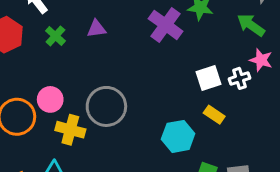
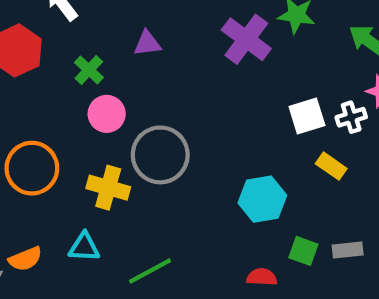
green cross: (55, 36) -> (89, 70), moved
pink circle: (50, 99) -> (107, 114), moved
yellow rectangle: (214, 115) -> (331, 166), moved

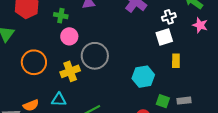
green cross: (89, 70) -> (61, 16), turned -32
white cross: (351, 117) -> (169, 17), moved
yellow rectangle: (331, 166) -> (176, 61), turned 56
yellow cross: (108, 188) -> (70, 71), turned -36

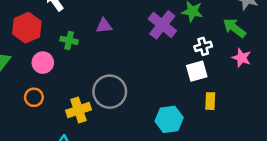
pink circle: (69, 36) -> (43, 63), moved
orange circle: (34, 62) -> (34, 97), size x0.6

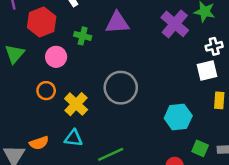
purple triangle: (104, 26) -> (117, 23), size x1.5
yellow cross: (79, 110) -> (76, 104), moved, turned -30

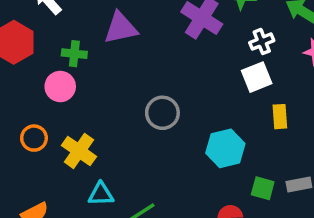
pink circle: (56, 57) -> (60, 87), moved
gray circle: (121, 88) -> (162, 113), moved, size x0.7
cyan triangle: (73, 138) -> (101, 194), moved

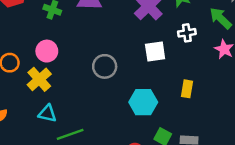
white square: (257, 77) -> (155, 51), moved
pink circle: (60, 87) -> (47, 51), moved

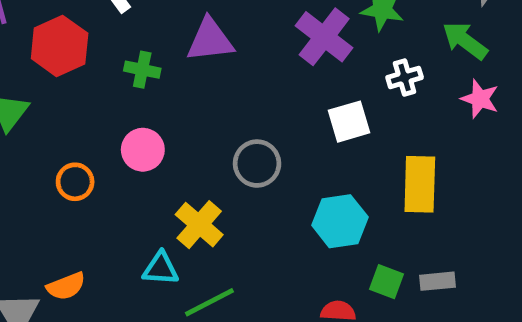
yellow cross: (39, 79) -> (199, 225), moved
yellow rectangle: (187, 89) -> (420, 184), size x1.6

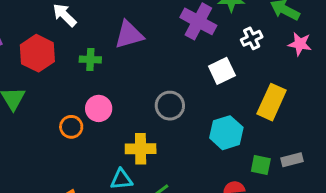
orange circle: (75, 182) -> (71, 127), moved
yellow rectangle: (420, 184) -> (272, 102), turned 32
yellow cross: (199, 225) -> (141, 149), turned -32

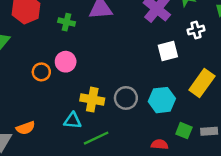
gray circle: (170, 106) -> (126, 98), moved

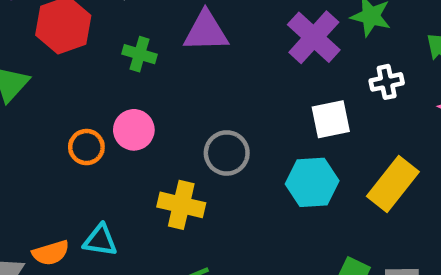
gray circle: (126, 98) -> (227, 153), moved
cyan hexagon: (162, 100) -> (312, 182), moved
cyan triangle: (73, 121) -> (100, 240), moved

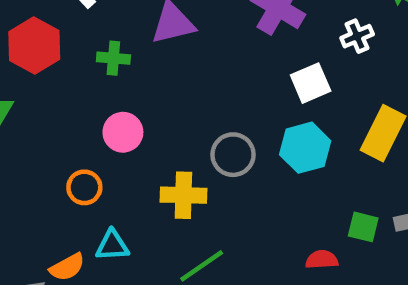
orange circle: (86, 147) -> (84, 187), moved
gray circle: (227, 153) -> (233, 155), moved

